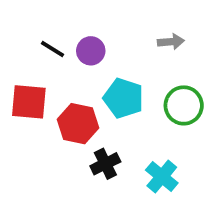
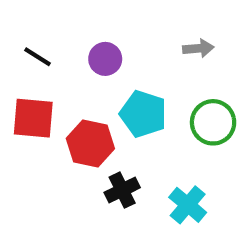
black line: (52, 49) -> (38, 57), moved

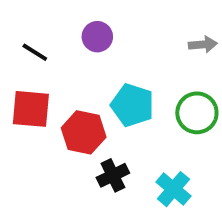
gray arrow: (198, 48) -> (203, 44), moved
purple circle: (105, 59) -> (97, 37), moved

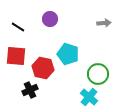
green circle: (197, 113) -> (98, 74), moved
black cross: (113, 175) -> (30, 90), moved

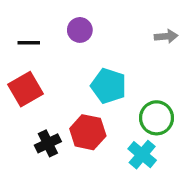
black line: (18, 27) -> (29, 43), turned -32
red square: (16, 56) -> (25, 89), turned -35
red hexagon: (43, 68) -> (88, 132), moved

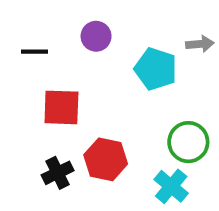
cyan pentagon: (109, 86) -> (156, 69), moved
red square: (25, 89) -> (61, 107), moved, turned 32

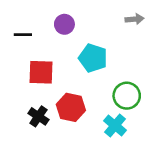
gray arrow: (200, 44) -> (134, 19), moved
cyan pentagon: (156, 69) -> (93, 58), moved
black cross: (58, 173) -> (38, 116), turned -30

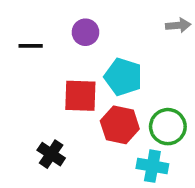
red square: (41, 72) -> (80, 96), moved
red hexagon: (71, 107) -> (120, 125), moved
cyan cross: (115, 125) -> (152, 166), turned -30

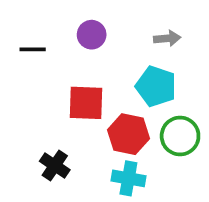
gray arrow: (178, 25) -> (167, 38), moved
cyan pentagon: (123, 77) -> (156, 86), moved
cyan cross: (152, 166) -> (128, 178), moved

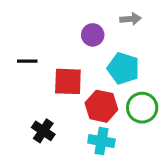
purple circle: (92, 35) -> (93, 35), moved
gray arrow: (167, 38) -> (130, 19), moved
black line: (33, 49) -> (27, 61), moved

